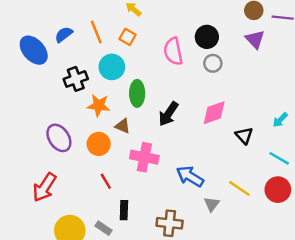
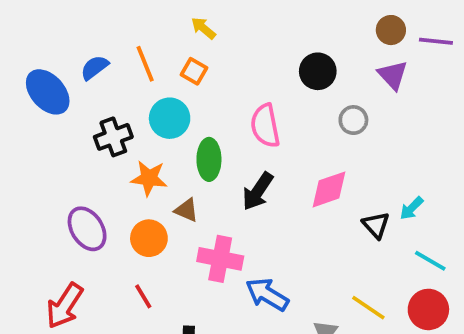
pink semicircle: (173, 51) -> (265, 126), moved
gray circle: (213, 63) -> (353, 120), moved
cyan arrow: (280, 120) -> (412, 208), moved
blue arrow: (190, 176) -> (267, 294), moved
red line: (106, 181) -> (143, 296), moved

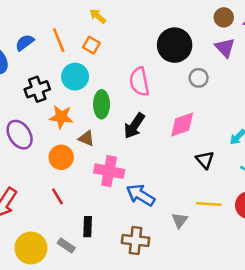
black circle: (318, 71) -> (175, 45), size x1.4
black triangle: (376, 225) -> (205, 160), moved
purple ellipse: (87, 229) -> (20, 135), moved
yellow line: (368, 308) -> (209, 204), turned -30

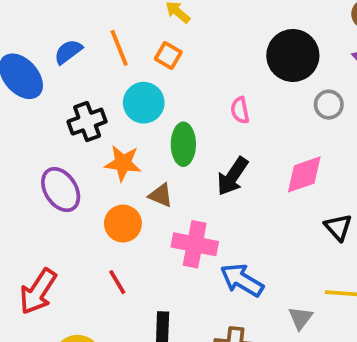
pink semicircle: (139, 82) -> (240, 110), size x0.6

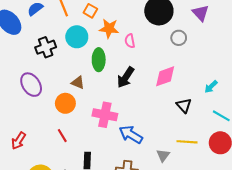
orange star: (123, 163) -> (109, 28), moved
brown triangle: (161, 195) -> (78, 83), moved
red arrow: (38, 291) -> (19, 141), size x0.7

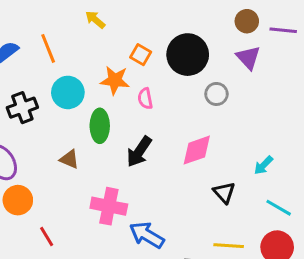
orange square: (90, 11) -> (141, 55), moved
orange circle: (65, 103) -> (18, 200), moved

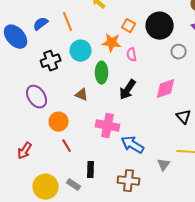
orange circle: (18, 200) -> (59, 122), moved

